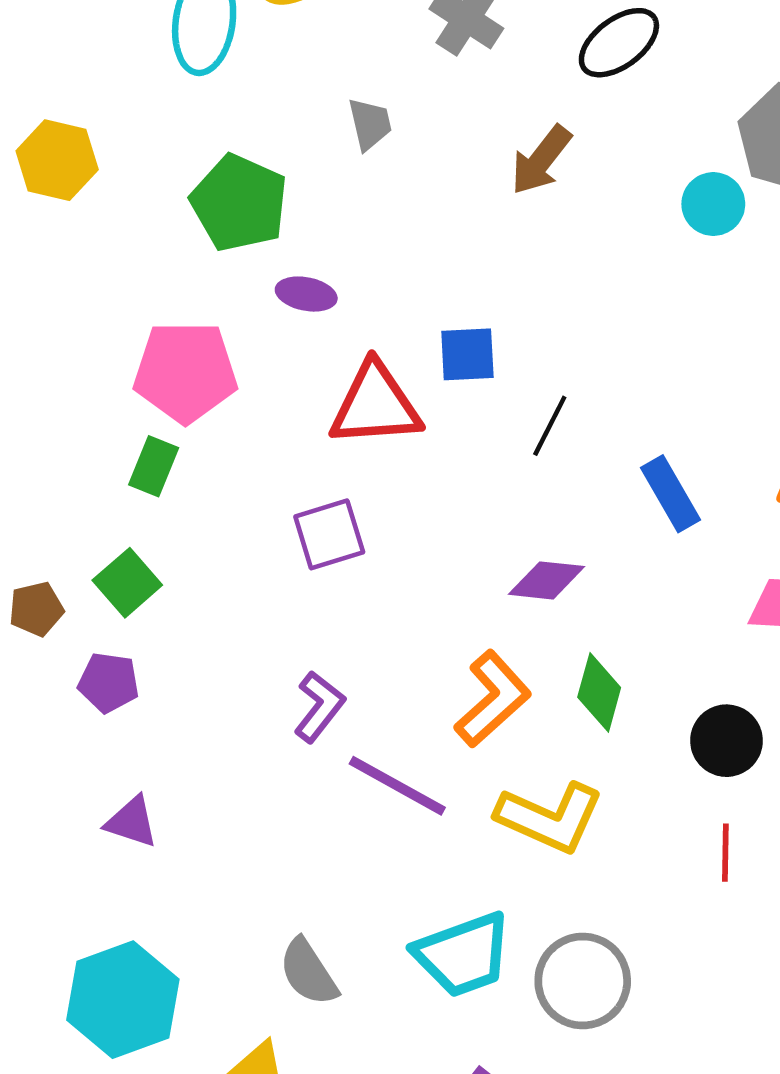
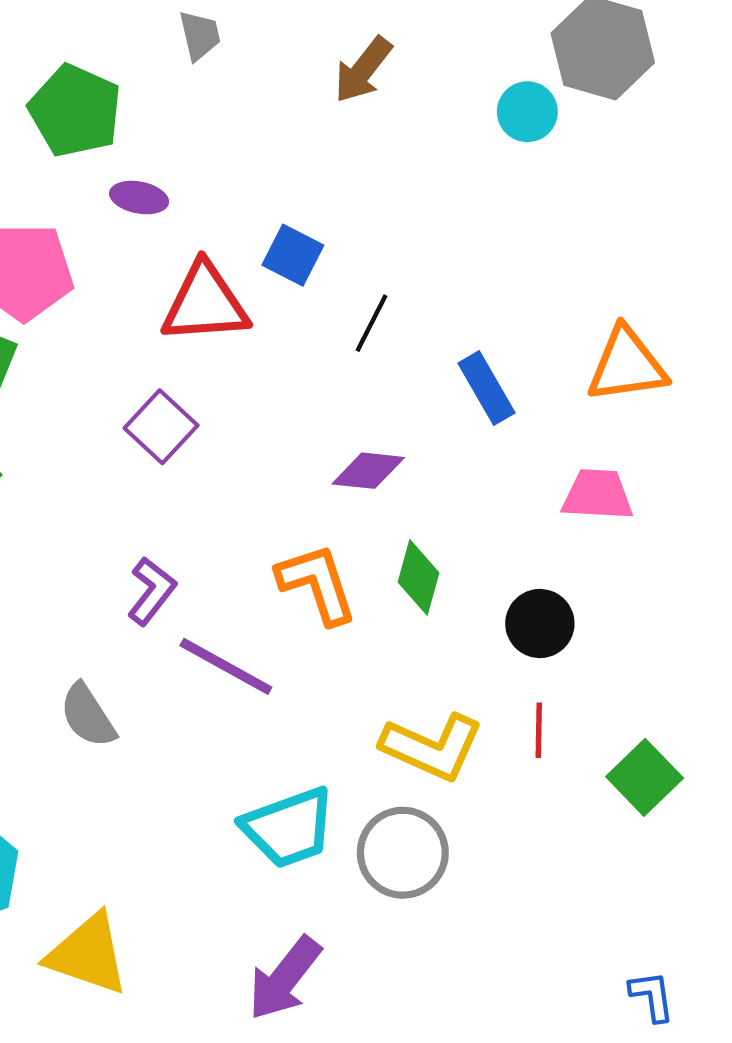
blue square: (467, 354) -> (293, 255), turned 30
purple square: (329, 534) -> (161, 427), turned -30
orange L-shape: (493, 699) -> (317, 584), turned -66
yellow L-shape: (550, 817) -> (432, 747), moved
gray semicircle: (308, 972) -> (88, 716), moved

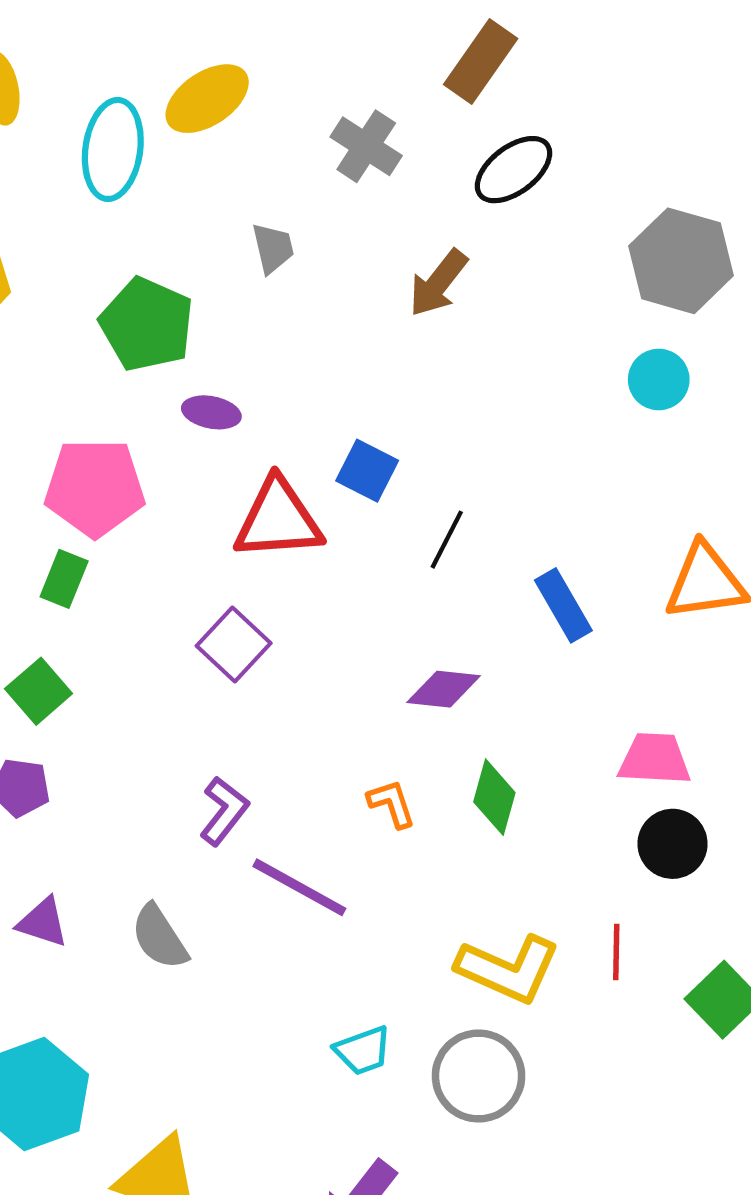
cyan circle: (527, 112) -> (659, 380), moved
pink trapezoid: (597, 495) -> (654, 759), moved
orange L-shape: (317, 584) -> (392, 804), size x0.6
black circle: (540, 624) -> (673, 844), moved
cyan trapezoid: (289, 828) -> (363, 1051), size x0.6

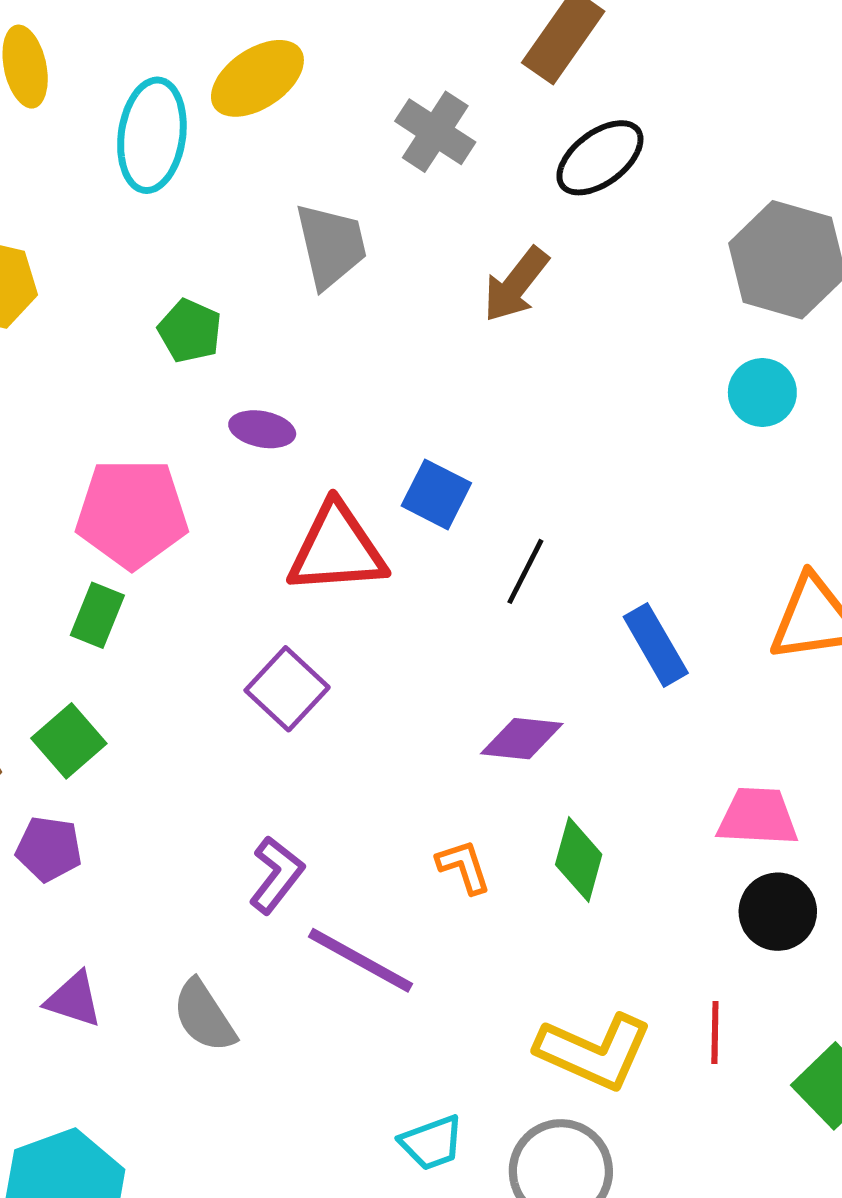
gray trapezoid: (273, 248) -> (331, 246), size x1.5
green pentagon: (147, 324) -> (190, 331), size x0.6

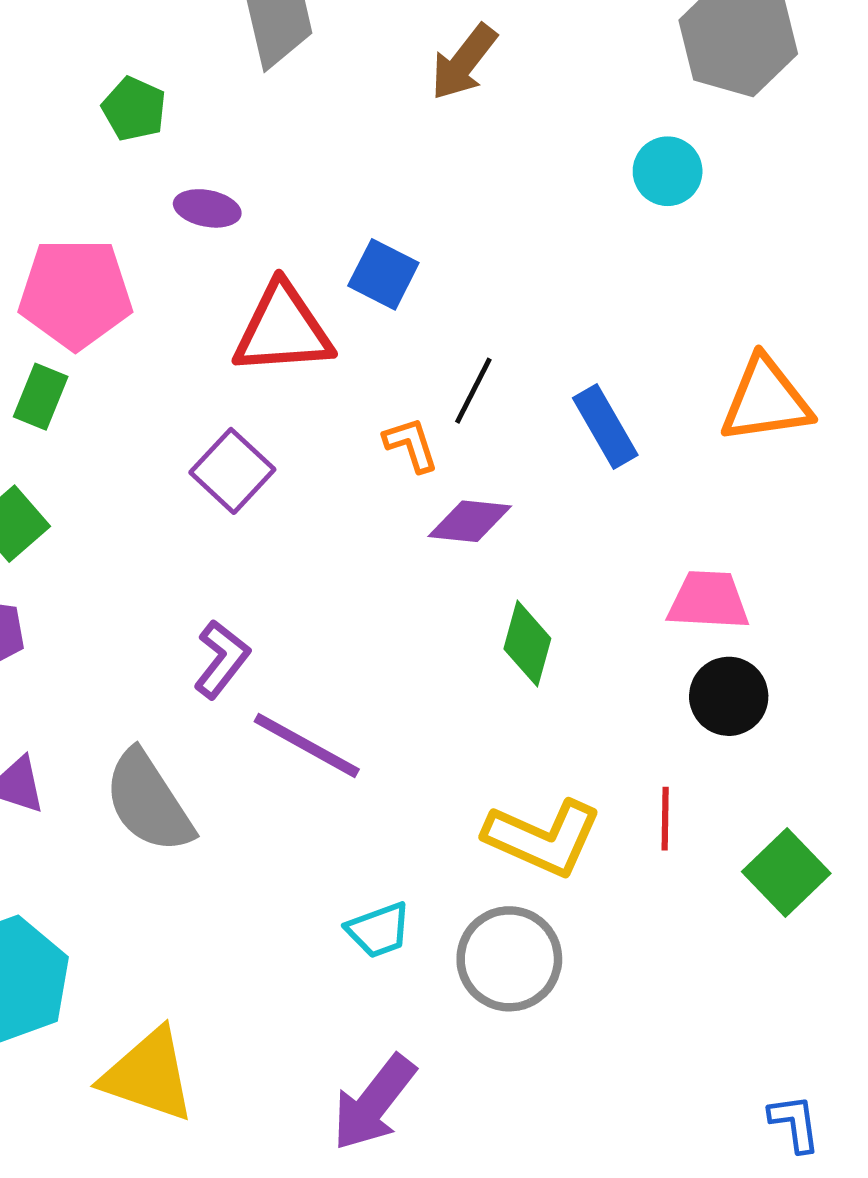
cyan circle: (762, 392) -> (668, 171), moved
black line: (525, 571) -> (473, 391), moved
orange L-shape: (464, 867) -> (411, 445), moved
gray semicircle: (204, 1016) -> (148, 802), size x1.4

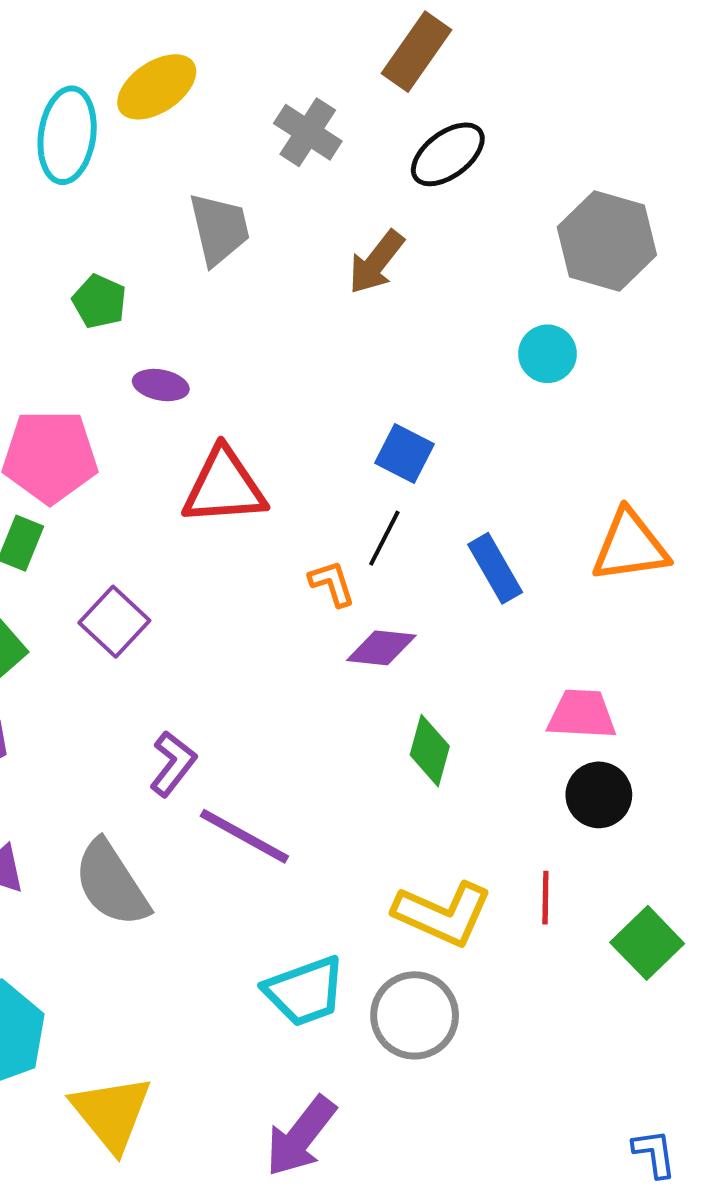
blue square: (383, 274) -> (404, 453), moved
purple square: (232, 471) -> (114, 622), moved
cyan trapezoid: (379, 930) -> (305, 991), size x1.5
yellow triangle: (148, 1075) -> (111, 1113), turned 32

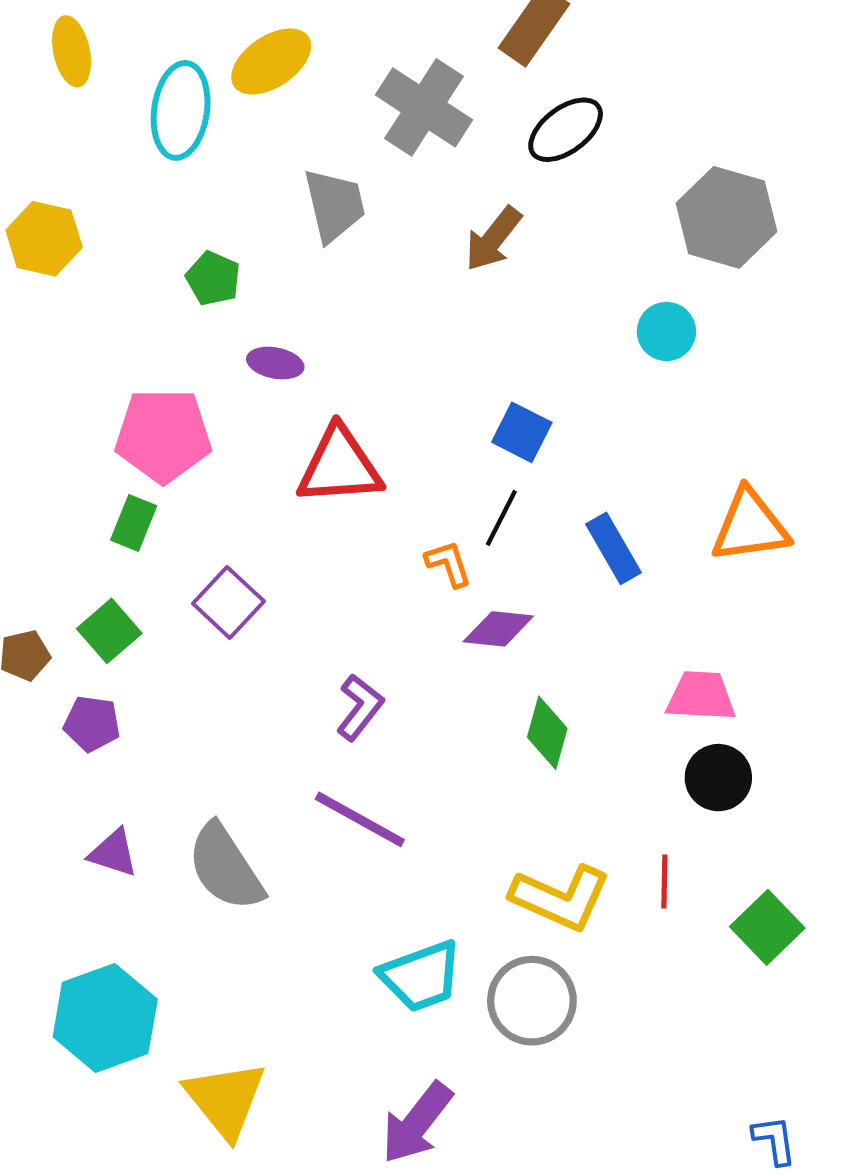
gray cross: (308, 132) -> (424, 107), size x1.4
purple L-shape: (173, 764) -> (360, 707), moved

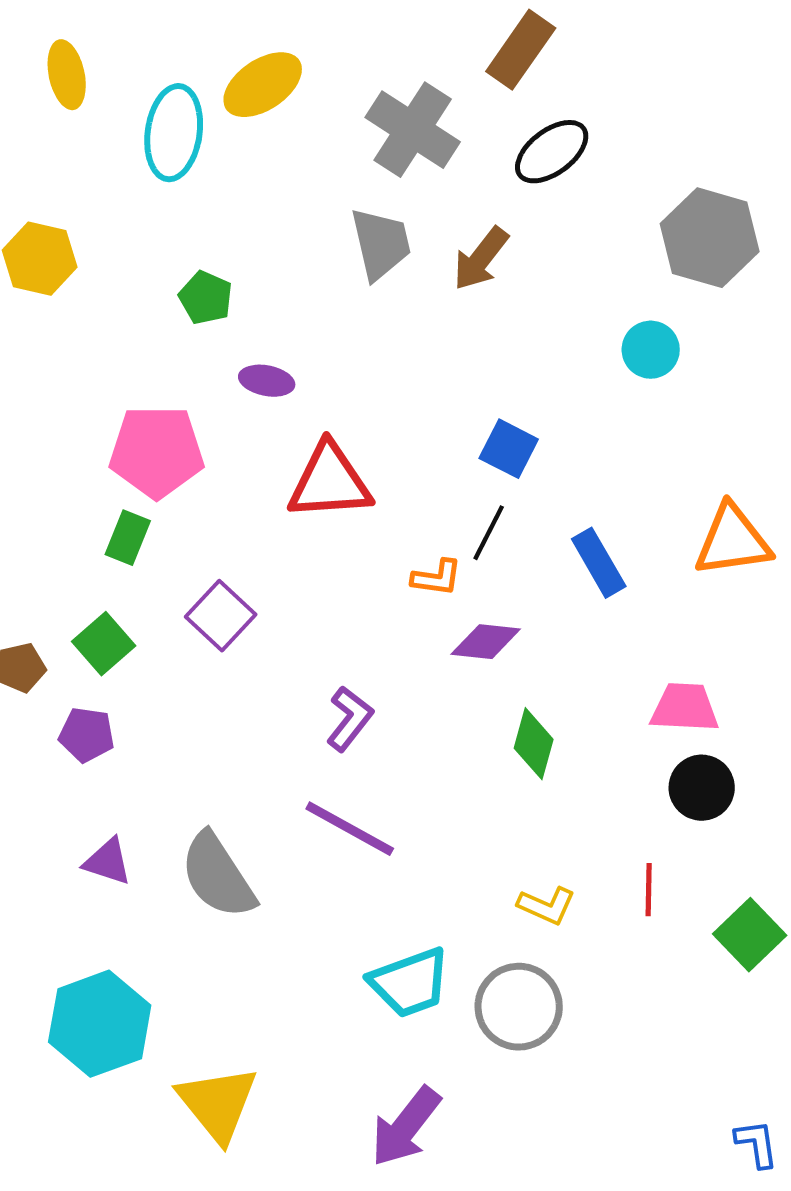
gray trapezoid: (334, 205) -> (381, 244), moved
orange L-shape: (448, 564) -> (437, 578), turned 116
yellow L-shape: (560, 898) -> (547, 906), size x0.6

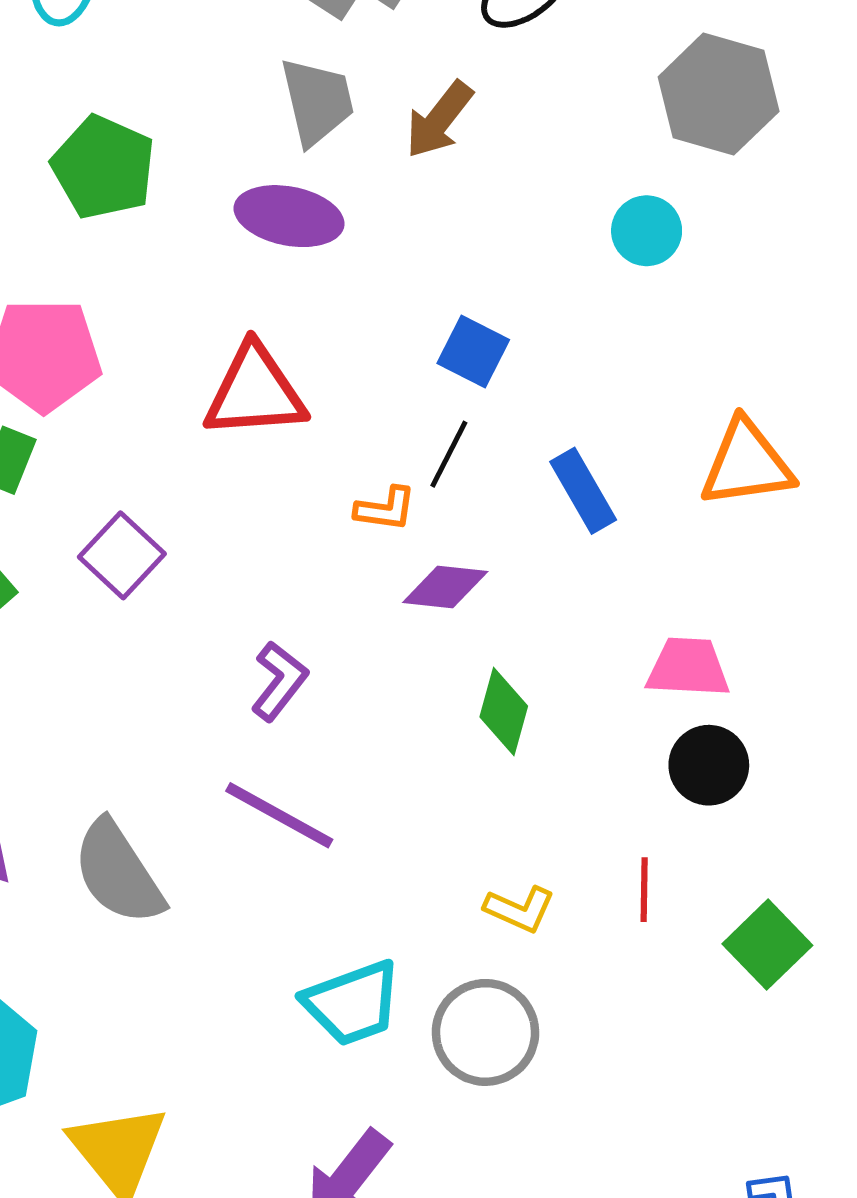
green pentagon: (206, 298) -> (104, 167), size x1.6
purple ellipse: (267, 381) -> (289, 216), moved, size x1.6

